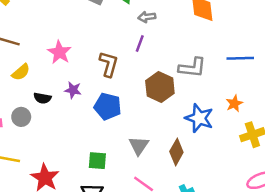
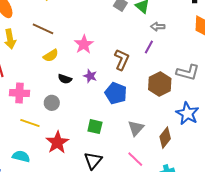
gray circle: (21, 117) -> (52, 103), moved
green square: (97, 161) -> (95, 127), moved

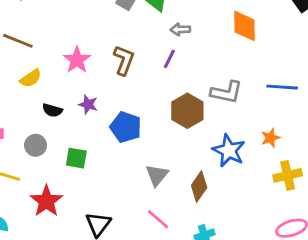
brown L-shape: (122, 60) -> (124, 60), moved
green square: (95, 127) -> (76, 158), moved

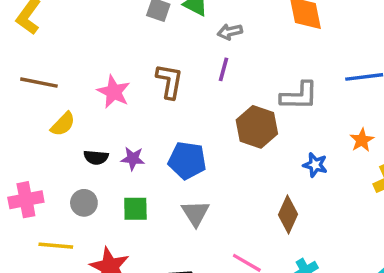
purple star: (88, 104) -> (133, 159), moved
blue star: (229, 151) -> (315, 165), size x0.6
gray triangle: (157, 175) -> (195, 213), moved

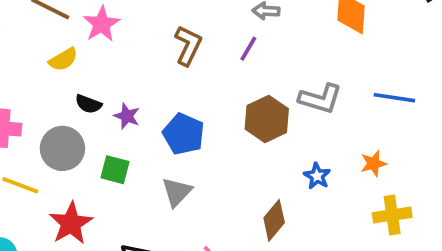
pink star: (114, 92) -> (101, 24), moved
gray circle: (84, 203) -> (62, 148), size x1.5

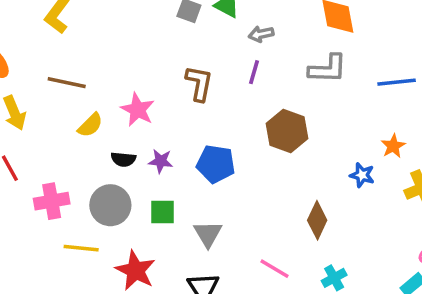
pink star: (101, 24) -> (138, 110), moved
gray L-shape: (320, 99) -> (328, 69), moved
blue star: (317, 176) -> (362, 175), moved
gray triangle: (177, 192) -> (208, 234), moved

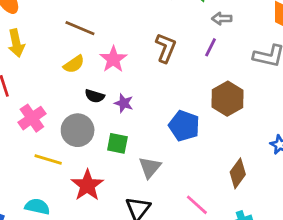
brown line: (67, 83) -> (80, 28), moved
blue pentagon: (216, 164) -> (184, 126), moved
pink cross: (52, 201) -> (32, 118), turned -36

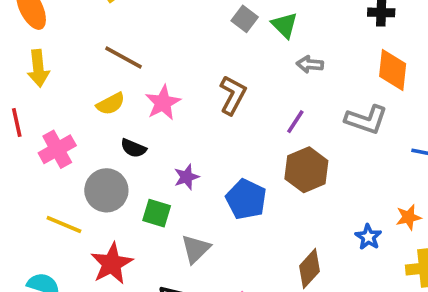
purple line: (210, 47) -> (295, 122), moved
purple star: (124, 103) -> (186, 177), moved, turned 30
pink cross: (32, 118) -> (57, 149), moved

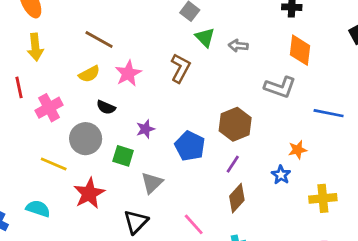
green triangle: (284, 25) -> (205, 37), moved
purple line: (295, 122) -> (233, 164), moved
orange star: (409, 217) -> (298, 150), moved

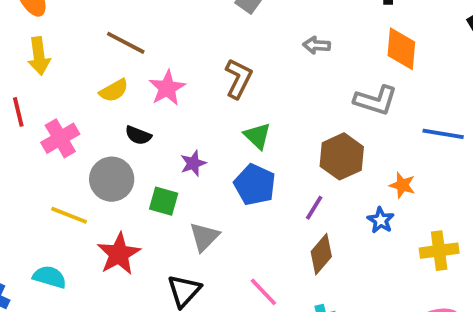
green triangle: (205, 37) -> (257, 136), moved
brown hexagon: (235, 124) -> (342, 156), moved
orange star: (298, 150) -> (402, 185), turned 30

